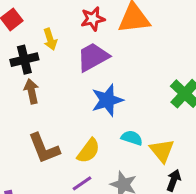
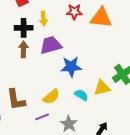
purple trapezoid: (93, 57) -> (51, 45), moved
brown L-shape: (44, 148) -> (16, 100), moved
yellow triangle: (162, 151) -> (102, 88), moved, turned 42

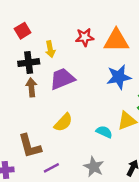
blue star: (71, 67) -> (119, 77), moved
yellow semicircle: (51, 97) -> (63, 122), moved
purple line: (42, 117) -> (51, 168), moved

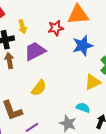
red star: (85, 37) -> (56, 28), moved
cyan semicircle: (104, 132) -> (83, 108), moved

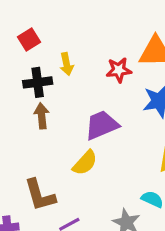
purple trapezoid: (35, 51) -> (102, 125), moved

